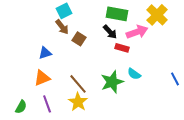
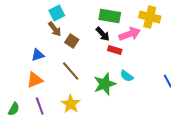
yellow cross: (157, 15) -> (150, 17), turned -30
brown line: (78, 84) -> (71, 71), moved

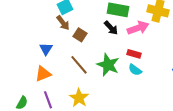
red rectangle: (115, 50) -> (134, 54), moved
blue triangle: (38, 55) -> (46, 49), turned -40
green star: (105, 84) -> (108, 65), moved, turned -30

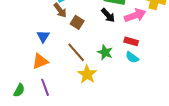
green star: (108, 65) -> (105, 52), size x0.7
yellow star: (79, 98) -> (87, 74), moved

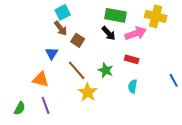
blue triangle: (43, 36) -> (52, 53), moved
cyan semicircle: (132, 57) -> (133, 86), moved, turned 64
orange triangle: (40, 61) -> (41, 79), turned 36

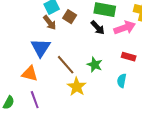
brown square: (78, 40) -> (70, 17), moved
blue triangle: (52, 53) -> (41, 48), size x1.5
red rectangle: (132, 59) -> (129, 57), moved

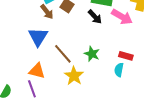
pink arrow: (125, 28) -> (122, 17), turned 50
red rectangle: (129, 57) -> (126, 56), moved
orange triangle: (30, 74) -> (37, 71), moved

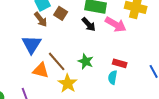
orange triangle: (37, 71) -> (41, 70), moved

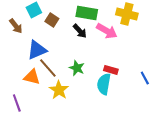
brown arrow: (41, 19) -> (16, 26), moved
blue triangle: (32, 44) -> (37, 50), moved, turned 35
cyan semicircle: (113, 77) -> (104, 84), size x1.5

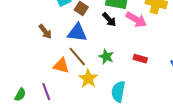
brown arrow: (16, 26) -> (45, 32), moved
blue triangle: (37, 50) -> (77, 33), moved, turned 30
cyan semicircle: (104, 84) -> (118, 92), moved

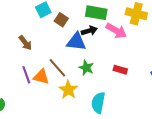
black arrow: (109, 20) -> (89, 31), turned -63
blue triangle: (77, 33) -> (76, 42), moved
purple line: (46, 92) -> (26, 75), moved

